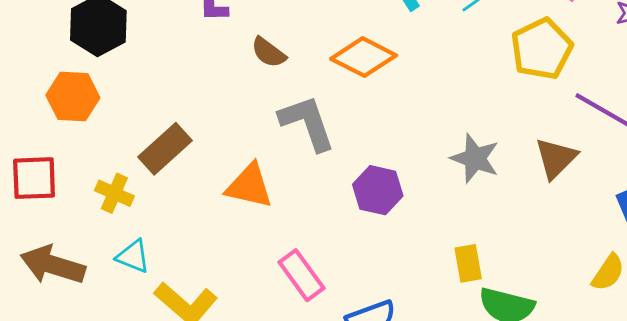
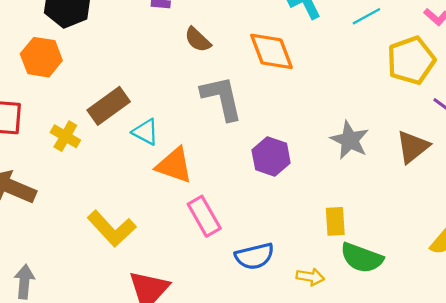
orange diamond: (364, 57) -> (271, 51), turned 36
orange triangle: (249, 186) -> (174, 165), moved
cyan triangle: (133, 256) -> (145, 132), moved

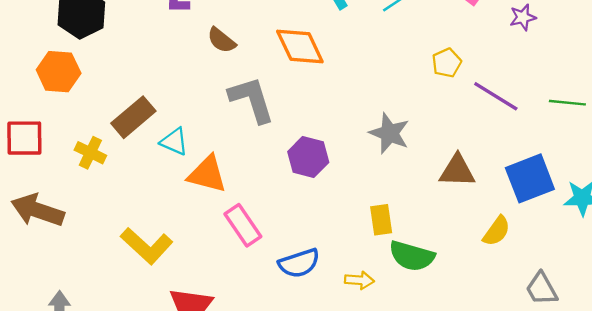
yellow pentagon: (411, 60) -> (447, 63), moved, size x0.6
brown triangle: (413, 147) -> (457, 171), moved, turned 45

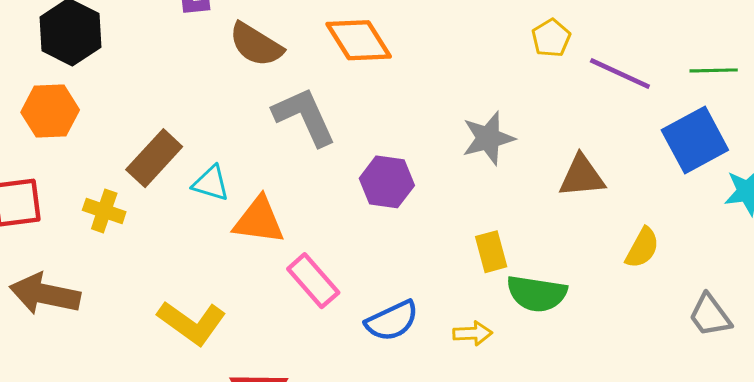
brown semicircle: (221, 40) -> (256, 45), size x1.4
gray star: (389, 133) -> (488, 138), turned -30
blue square: (530, 178) -> (695, 140), moved

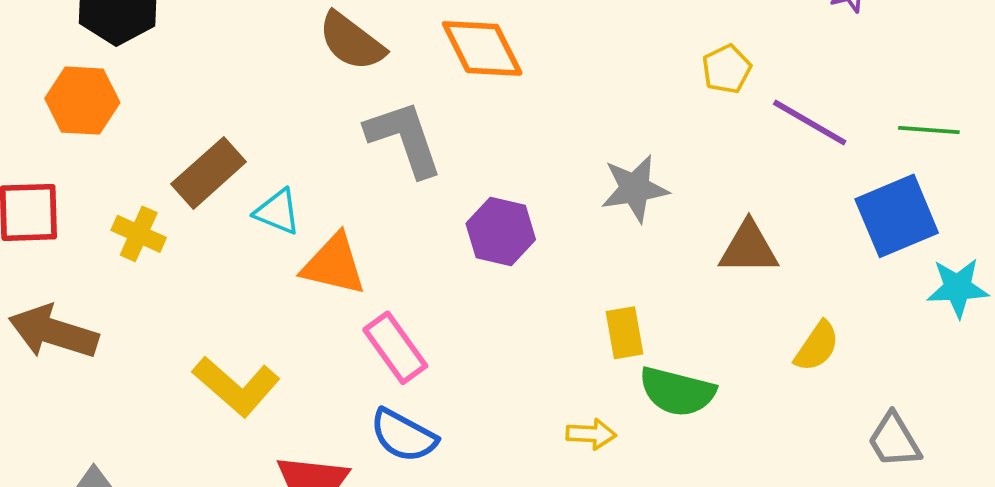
blue semicircle: (392, 321) -> (403, 436), moved, turned 48

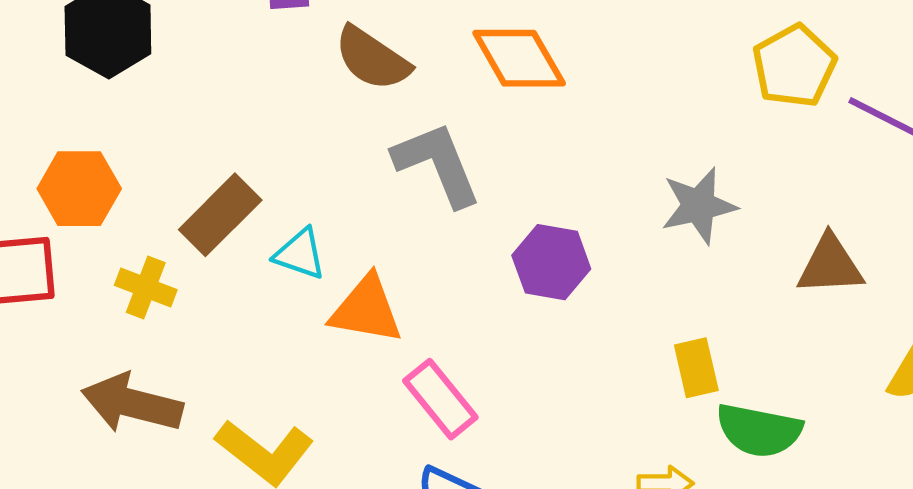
yellow pentagon: (727, 69) -> (794, 66), size x1.5
orange hexagon: (82, 101) -> (79, 189), moved
brown arrow: (53, 332) -> (132, 403), moved

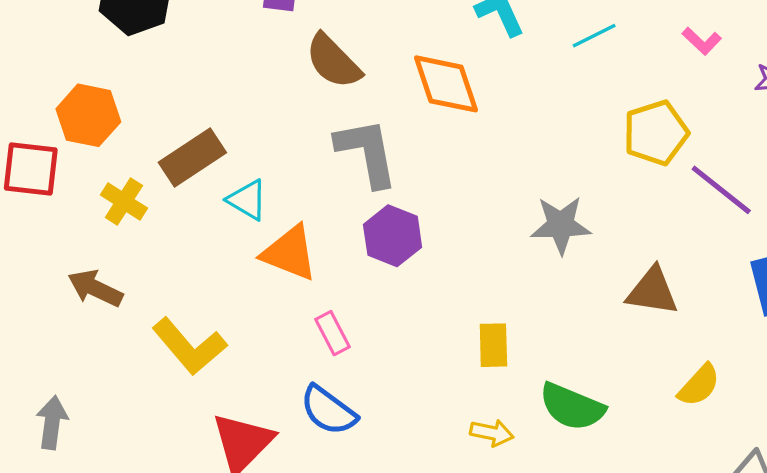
purple hexagon: (551, 262) -> (393, 236), moved
yellow rectangle: (696, 368) -> (493, 345), moved
pink rectangle: (440, 399) -> (332, 333), size x0.7
brown arrow: (132, 403) -> (95, 288), size x0.7

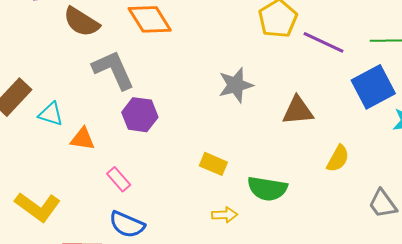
orange triangle: (290, 253) -> (83, 139), size x0.7
yellow rectangle: (493, 345) -> (213, 164), turned -52

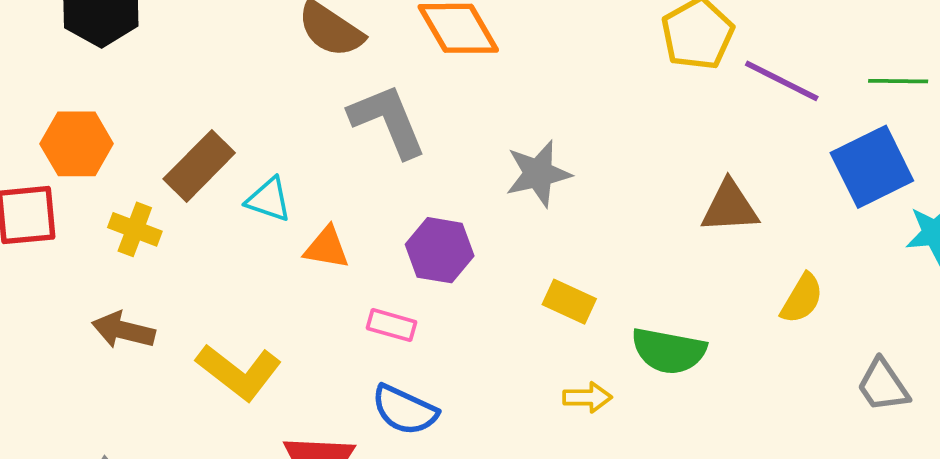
gray star: (236, 85) -> (538, 174), moved
purple hexagon: (140, 115) -> (440, 250), moved
pink rectangle: (119, 179) -> (391, 325), turned -35

